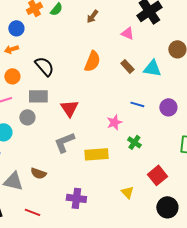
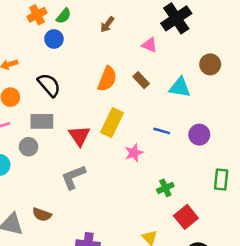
blue circle: (16, 28) -> (54, 39), moved
brown rectangle: (127, 66) -> (141, 80), moved
green cross: (134, 142) -> (165, 188), moved, turned 32
yellow rectangle: (96, 154) -> (112, 123), moved, turned -60

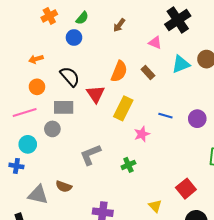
orange cross: (37, 15) -> (49, 16), moved
cyan triangle: (180, 87) -> (181, 64), moved, turned -30
red triangle: (79, 136) -> (96, 94), moved
green cross: (165, 188) -> (128, 165), moved

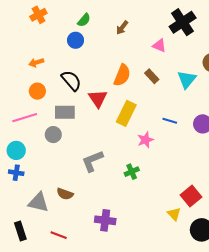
orange cross: (49, 16) -> (38, 15), moved
cyan triangle: (181, 64) -> (187, 79), moved, turned -30
cyan circle: (28, 144) -> (16, 150), moved
yellow triangle: (155, 206) -> (174, 214), moved

